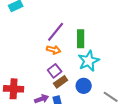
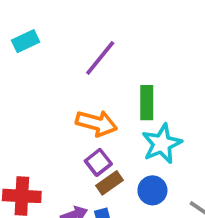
purple line: (56, 32) -> (100, 58), moved
orange arrow: (54, 50) -> (96, 123), size x1.5

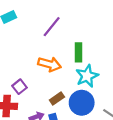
purple square: (98, 162) -> (19, 87), moved
blue circle: (152, 190) -> (82, 103), size x1.5

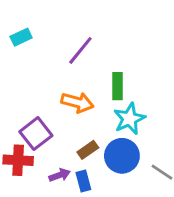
purple square: (19, 87) -> (36, 134), size x1.5

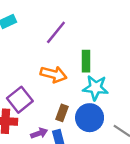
cyan star: (129, 119) -> (96, 88), turned 30
brown rectangle: (88, 150) -> (62, 113), turned -35

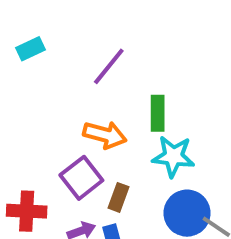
purple square: (20, 100) -> (81, 178), moved
blue circle: (90, 118) -> (187, 213), moved

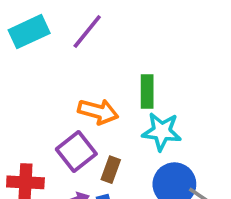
cyan rectangle: (31, 49) -> (29, 32), size x1.5
purple line: (109, 66) -> (87, 32), moved

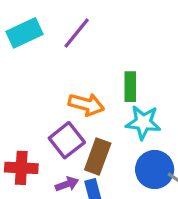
brown rectangle: (111, 170) -> (98, 156), size x1.5

